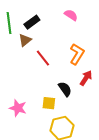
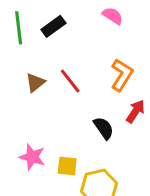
brown triangle: (25, 40) -> (35, 83), moved
yellow square: (49, 103) -> (67, 166), moved

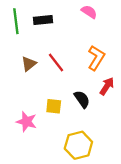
black rectangle: (53, 26) -> (43, 20), turned 30
yellow square: (67, 166) -> (54, 106), moved

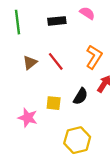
black rectangle: (43, 20) -> (57, 21), moved
black semicircle: (82, 99) -> (81, 96), turned 66

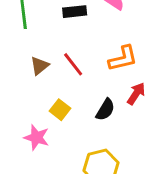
orange L-shape: (94, 57) -> (123, 58), turned 45
yellow square: (54, 103) -> (60, 110), moved, turned 32

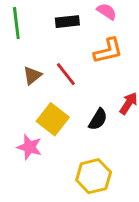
orange L-shape: (123, 58) -> (108, 51), moved
yellow square: (60, 110) -> (53, 119), size x1.5

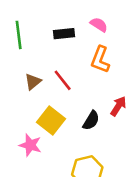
orange L-shape: (108, 51) -> (100, 60), turned 124

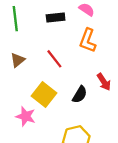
brown triangle: (33, 82) -> (18, 60), moved
red arrow: (118, 106) -> (104, 82), turned 114

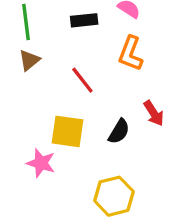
brown triangle: (18, 60) -> (29, 60), moved
yellow square: (44, 95) -> (67, 131), turned -30

